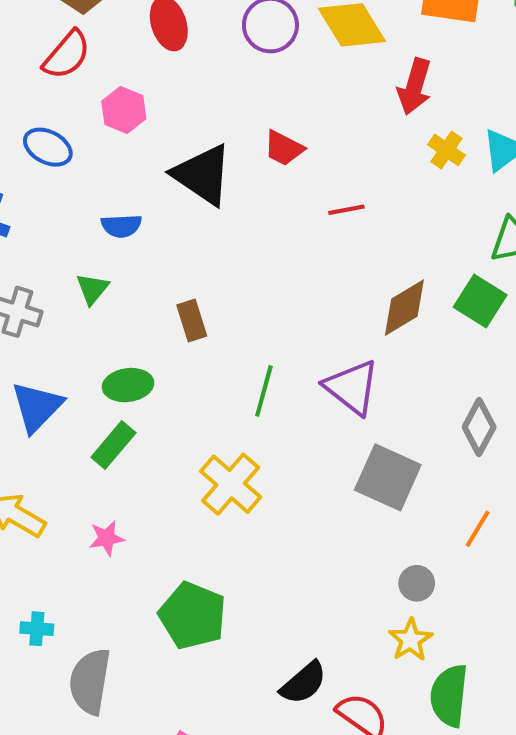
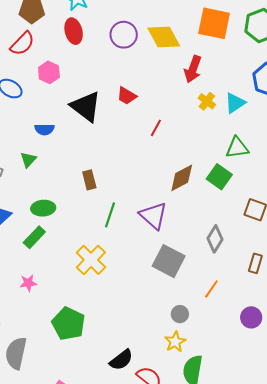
red line: (346, 210) -> (156, 128), turned -54
brown rectangle: (192, 321) -> (89, 180), moved

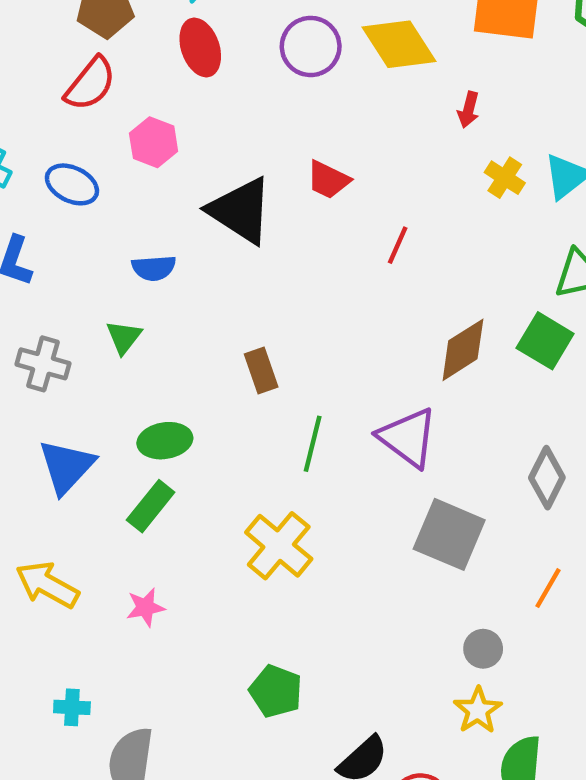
red arrow: (193, 69) -> (468, 110), size x0.6
green pentagon: (68, 324) -> (276, 691), moved, size x0.7

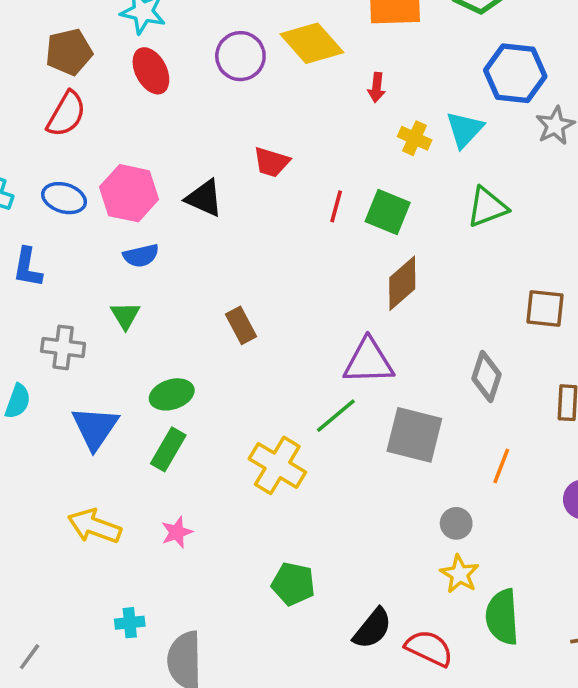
pink hexagon: (154, 142) -> (129, 193), moved, size x1.4
black triangle: (241, 211) -> (204, 198), size x0.7
green square: (545, 341) -> (388, 212), moved
purple triangle: (408, 438) -> (368, 361), turned -30
green line: (313, 444) -> (336, 416), moved, turned 45

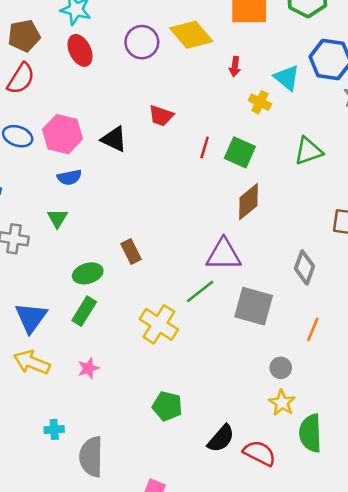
cyan triangle: (465, 129) -> (287, 78), moved, turned -36
brown rectangle: (241, 325) -> (131, 251), moved
blue triangle: (95, 428) -> (31, 318), moved

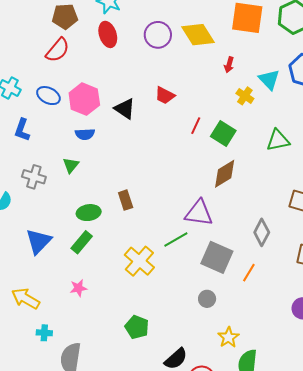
orange line: (313, 329) -> (249, 273), moved
yellow arrow: (32, 362) -> (26, 298), moved
gray circle: (281, 368) -> (207, 299), moved

